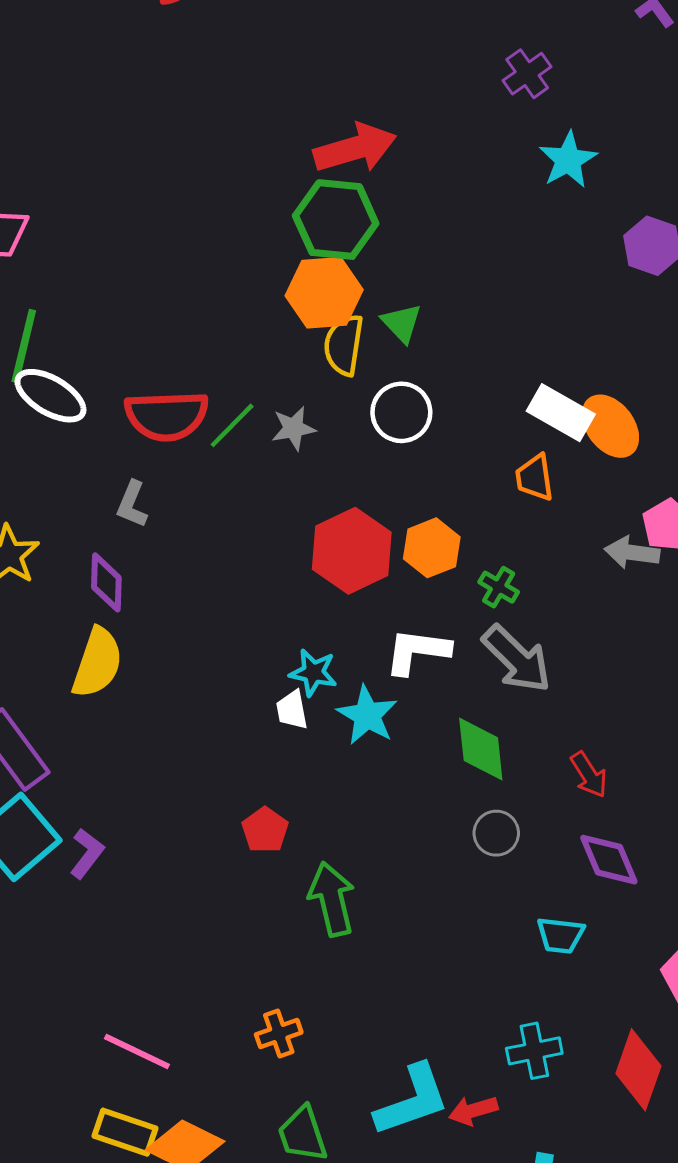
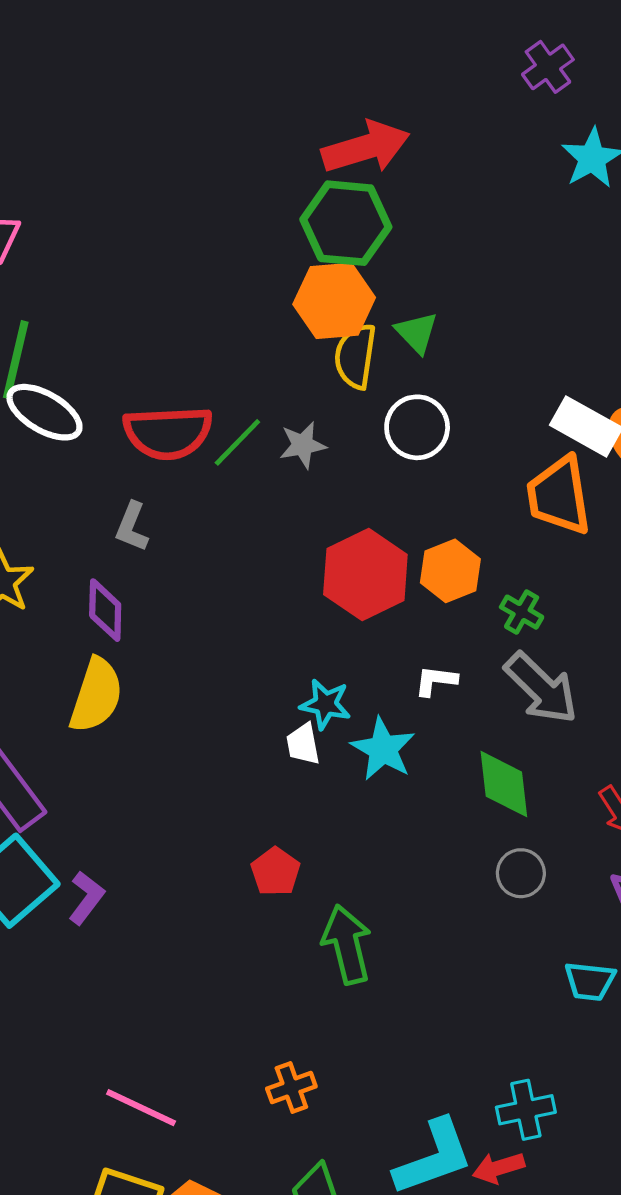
orange trapezoid: (535, 478) -> (559, 496), size x1.6
white L-shape: (417, 651) -> (436, 681), size x0.6
cyan cross: (534, 1051) -> (526, 1110), moved

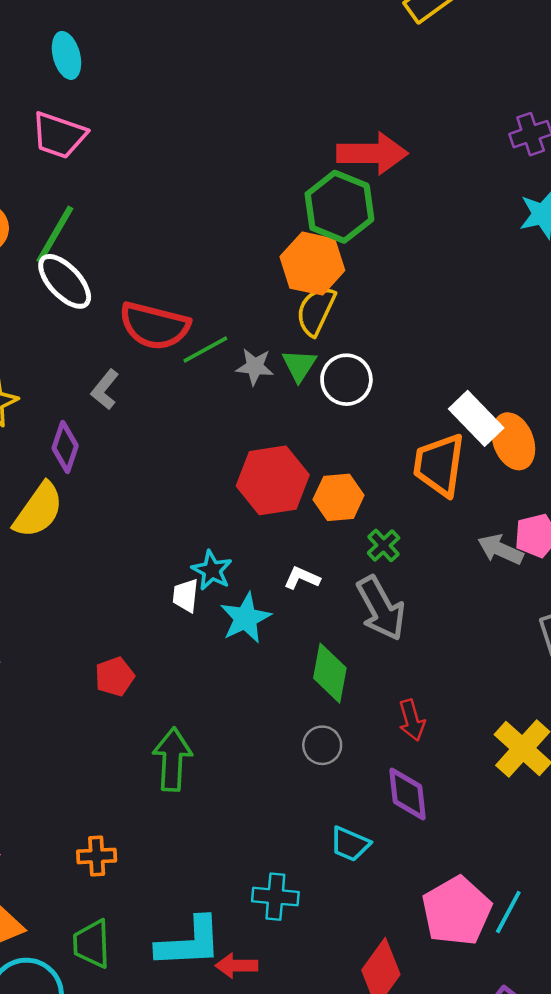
green triangle: (417, 332) -> (299, 365), moved
red pentagon: (275, 872) -> (115, 677), moved
cyan cross: (526, 1110) -> (275, 897), moved

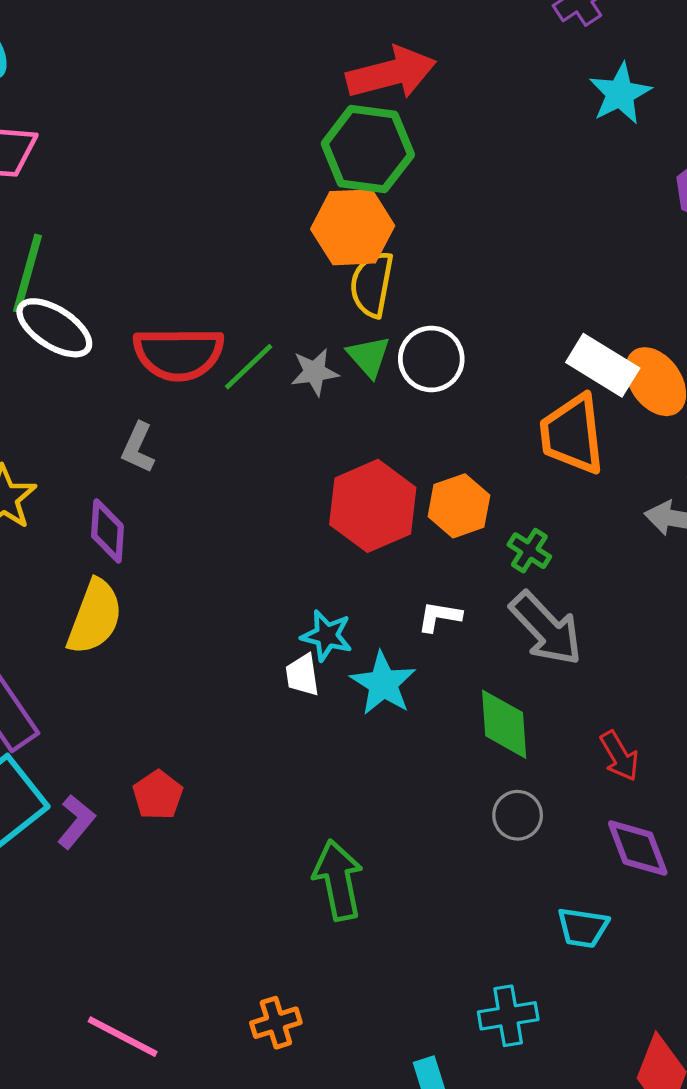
red pentagon: (115, 677) -> (158, 795), moved

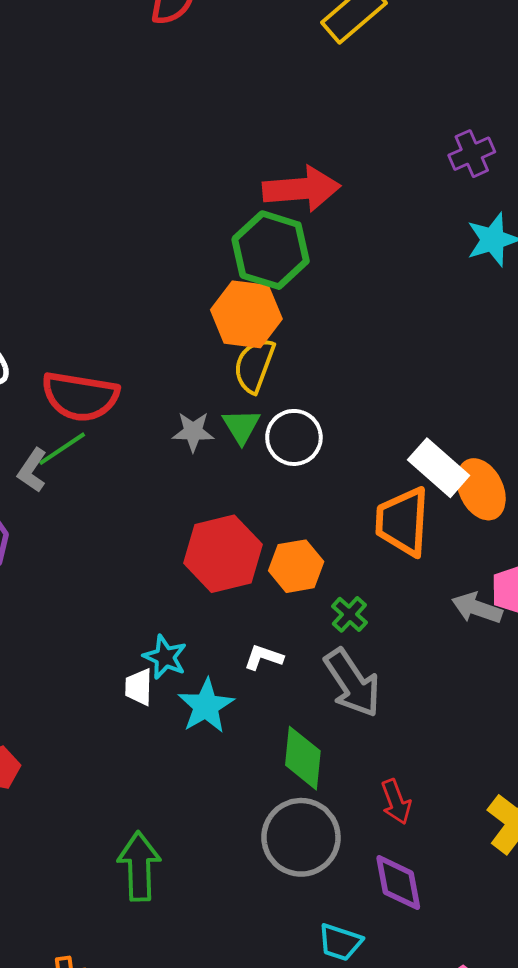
green line: (249, 367) -> (62, 449), moved
gray circle: (518, 815) -> (301, 837), size x1.8

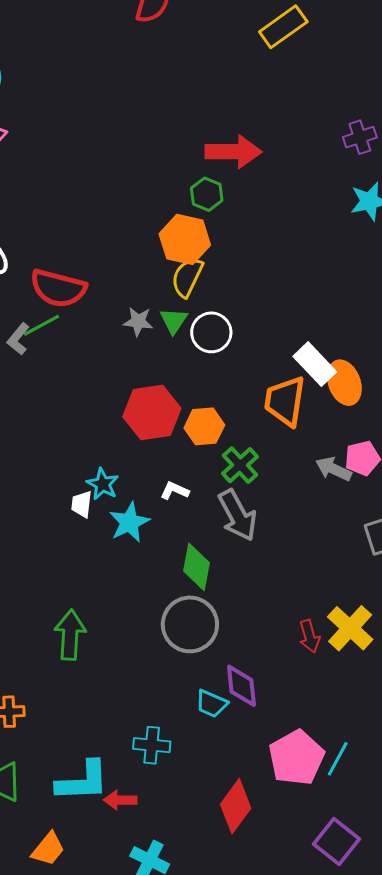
green hexagon: (271, 250) -> (207, 194), size x0.6
green cross: (349, 614) -> (240, 465), size x1.4
red arrow: (396, 802) -> (309, 636), moved
purple diamond: (398, 883) -> (241, 686), moved

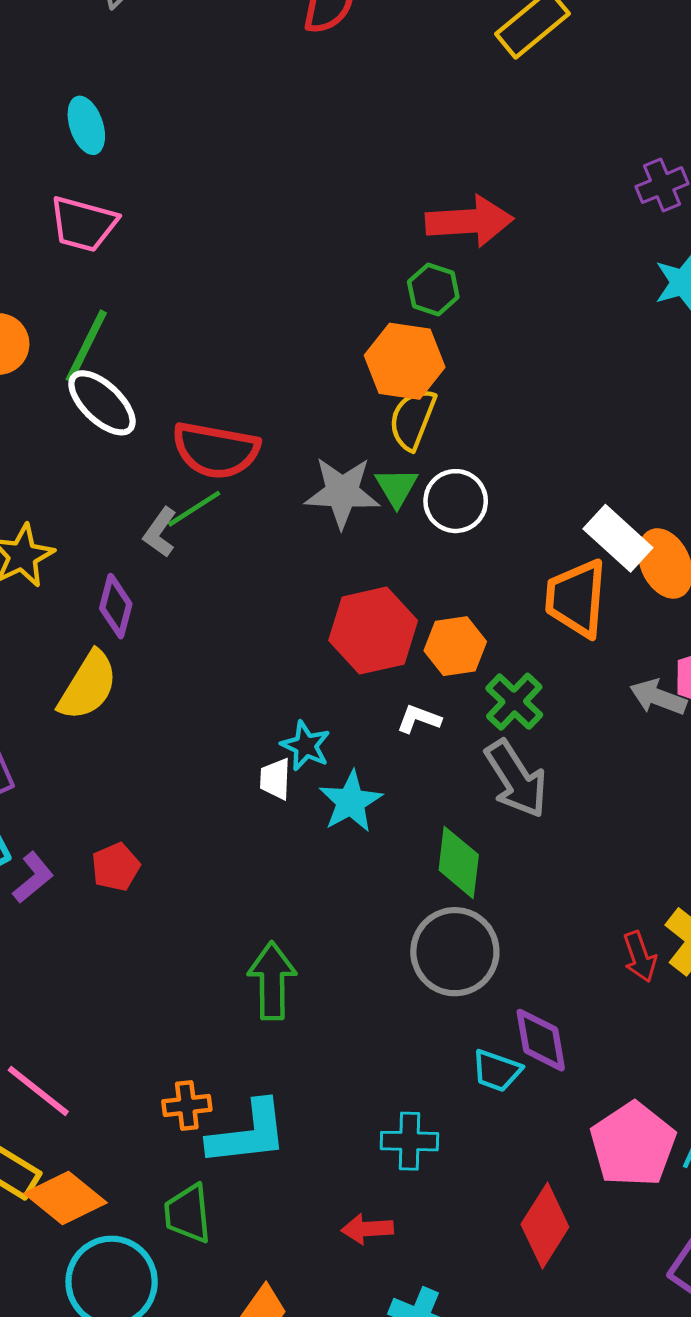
gray star: (138, 321) -> (342, 492), size x1.6
white L-shape: (175, 491) -> (419, 719), moved
cyan L-shape: (83, 781) -> (248, 1133), moved

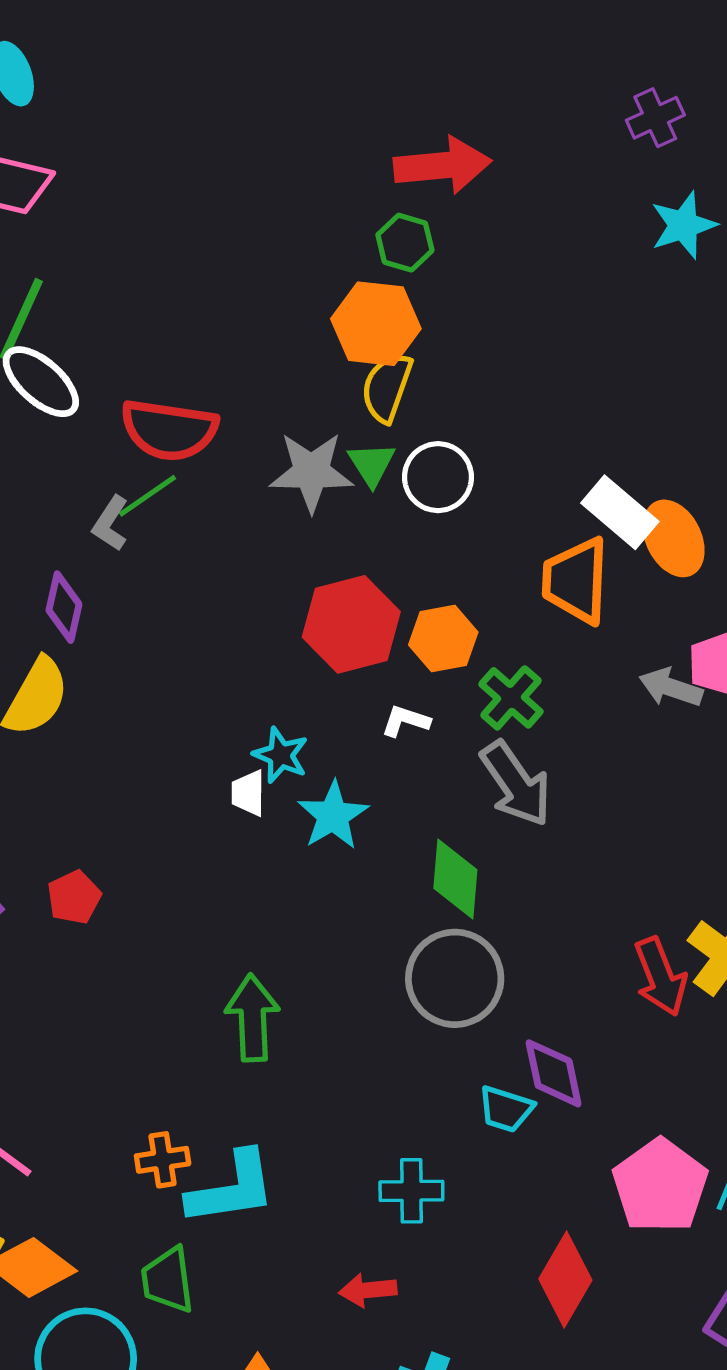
red arrow: (640, 957) -> (660, 977), size x1.4

